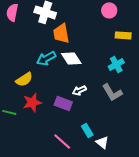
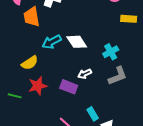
orange trapezoid: (61, 33) -> (32, 17), moved
cyan cross: (116, 64) -> (111, 52), moved
gray L-shape: (112, 92) -> (118, 76), turned -80

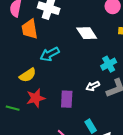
white diamond: (77, 42) -> (87, 33), moved
white arrow: (85, 74) -> (93, 86), moved
purple rectangle: (69, 87) -> (67, 99), turned 72

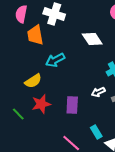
green line: (13, 108) -> (18, 114), turned 32

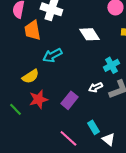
purple rectangle: (72, 105) -> (69, 100), turned 36

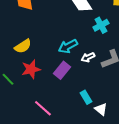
cyan arrow: (52, 55) -> (68, 46), moved
cyan cross: (111, 65) -> (101, 25), moved
pink line: (68, 138) -> (43, 108), moved

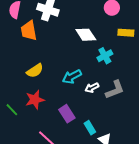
yellow semicircle: (23, 46) -> (35, 71), moved
purple rectangle: (62, 70) -> (67, 114), moved, turned -72

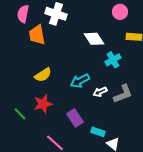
cyan rectangle: (90, 128) -> (98, 132), turned -40

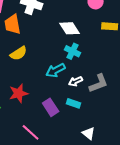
cyan cross: (113, 60) -> (73, 51), moved, turned -35
yellow semicircle: (43, 75) -> (19, 53), moved
cyan rectangle: (98, 132) -> (74, 103), moved

